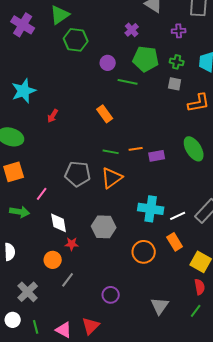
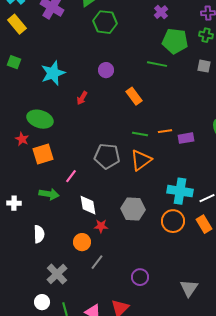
green cross: (177, 62) -> (206, 35), moved
purple circle: (108, 63) -> (106, 70), moved
orange circle: (144, 252) -> (173, 221), moved

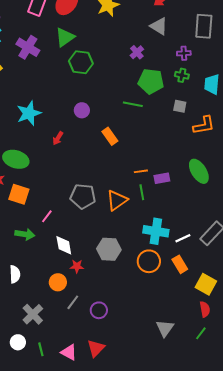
green line: (140, 134) -> (142, 192), moved, turned 70
orange square: (43, 154) -> (19, 194), turned 35
purple circle: (140, 277) -> (99, 310), moved

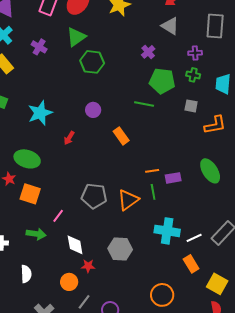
purple cross: (28, 47) -> (39, 47), size x0.7
orange circle: (149, 261) -> (162, 295), moved

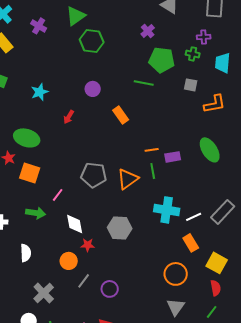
purple cross: (195, 53) -> (204, 37), moved
cyan star: (40, 113) -> (40, 92), size x0.7
orange circle: (162, 295) -> (176, 274), moved

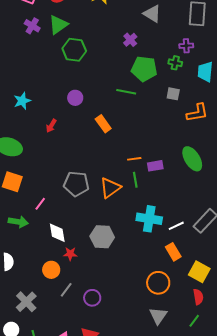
purple cross: (39, 26) -> (32, 26), moved

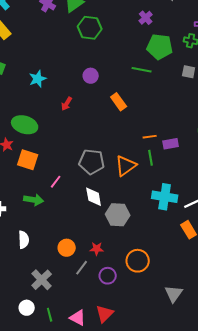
white diamond: (57, 233) -> (94, 197), moved
red star: (70, 254) -> (97, 249), moved
orange circle: (158, 283) -> (138, 261), moved

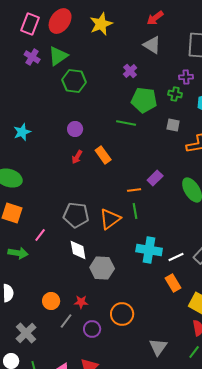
red arrow: (67, 104) -> (77, 157), moved
purple rectangle: (171, 144) -> (155, 178), moved, turned -35

